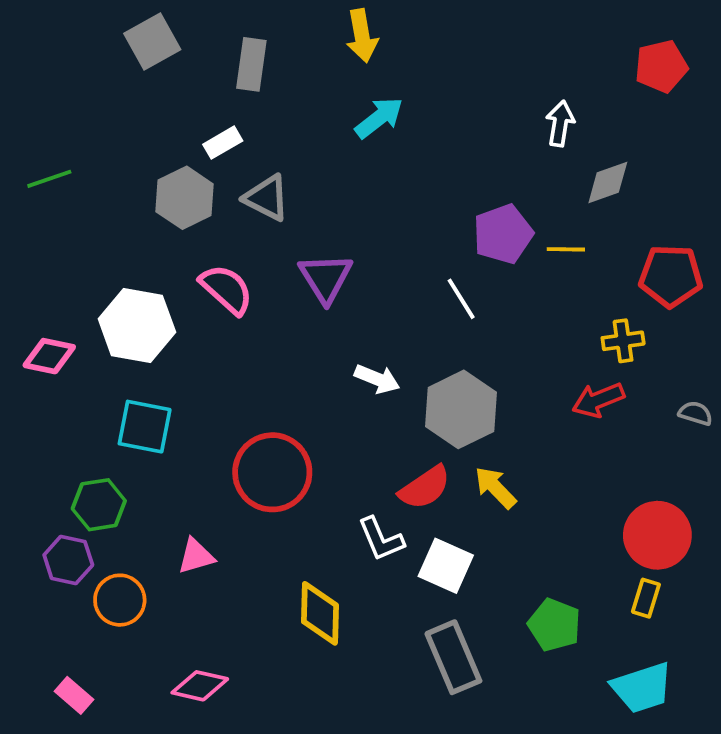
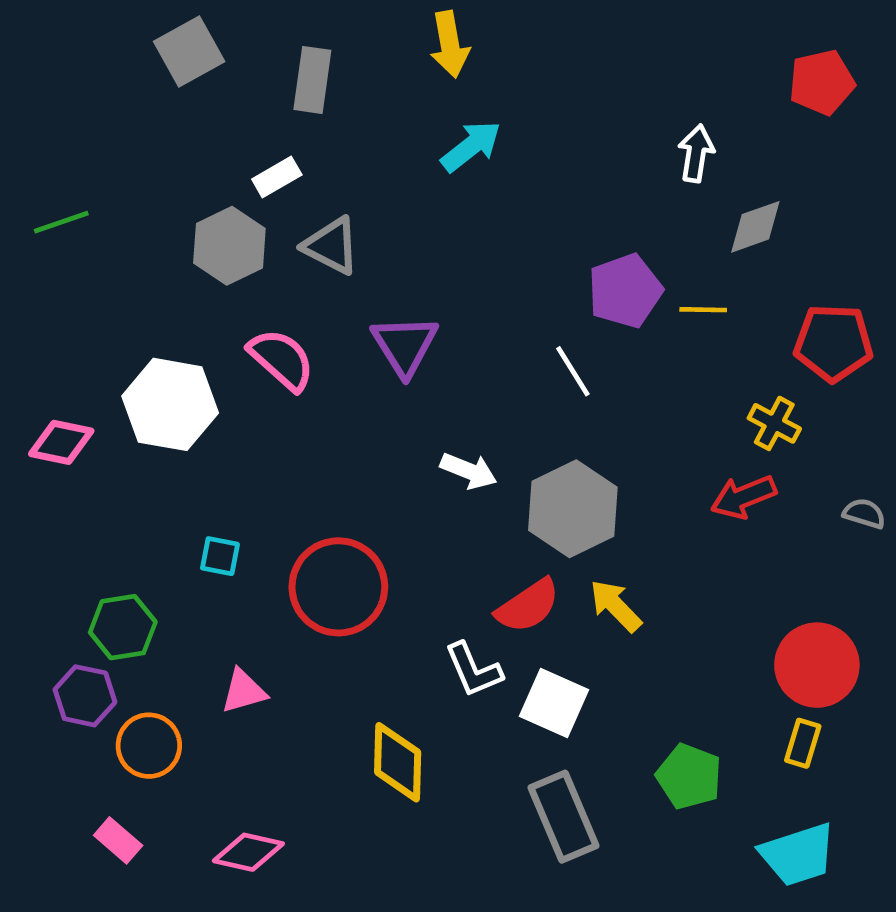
yellow cross: (623, 341) -> (774, 423), turned 36
cyan square: (145, 427) -> (220, 556), moved, size x0.6
pink rectangle: (74, 695) -> (118, 840), moved

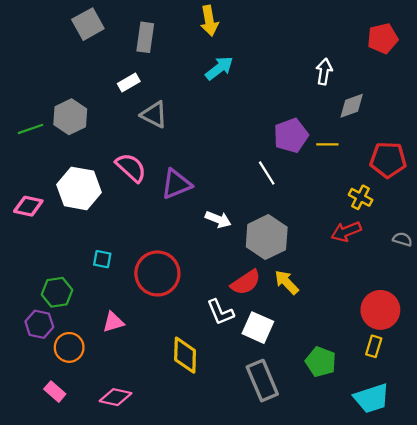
green line: (61, 222) -> (31, 129), moved
gray hexagon: (229, 246) -> (70, 117), moved
purple triangle: (405, 345) -> (176, 184), moved, turned 40

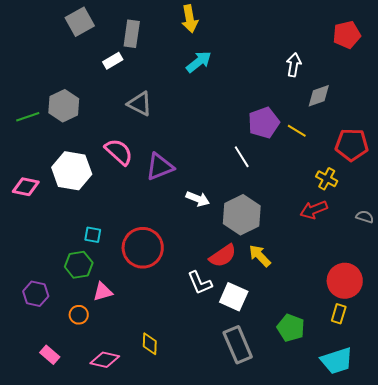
white rectangle: (129, 83) -> (113, 61), moved
yellow line: (327, 144) -> (297, 131), turned 30
green hexagon: (57, 292) -> (79, 265), moved
orange circle: (69, 347) -> (79, 315), moved, size x0.7
yellow diamond: (185, 355) -> (150, 344), moved, size x0.7

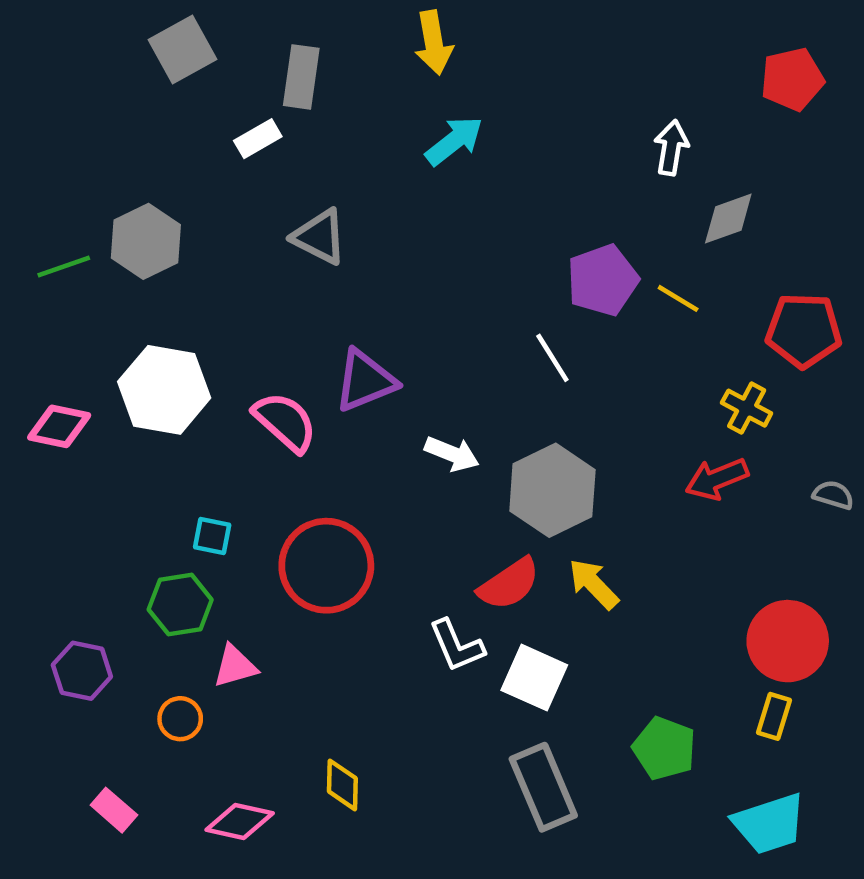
pink semicircle: (119, 152) -> (285, 422), moved

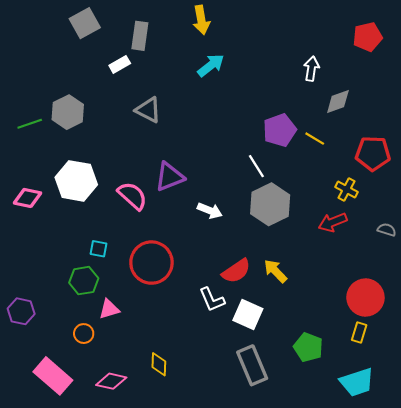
gray hexagon: (552, 490) -> (270, 204), moved
purple hexagon: (82, 671) -> (21, 311), moved
pink rectangle: (114, 810) -> (53, 376), size x1.8

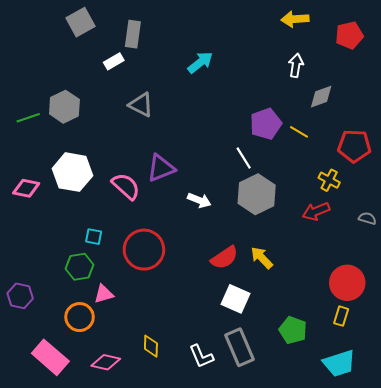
yellow arrow: (201, 20) -> (295, 19), moved, turned 96
white L-shape: (212, 300) -> (201, 356), moved
orange circle: (84, 334) -> (80, 317), size x1.5

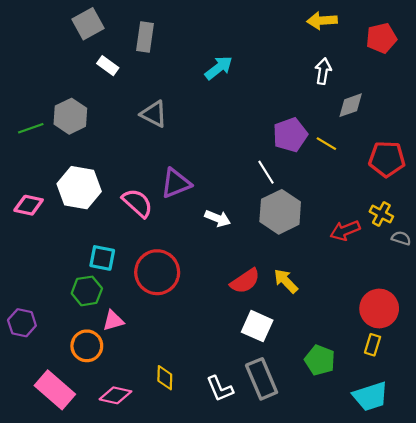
white rectangle: (114, 61) -> (108, 66), moved, turned 66
yellow cross: (329, 180) -> (381, 214), moved
cyan square: (94, 237) -> (102, 258), size x1.4

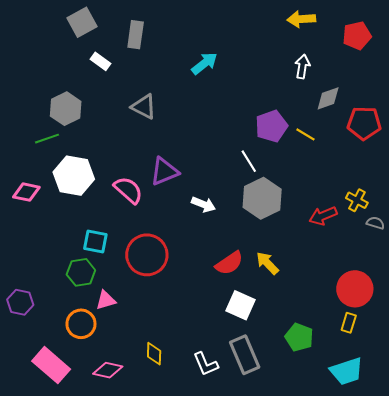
green line: (31, 128) -> (47, 139), moved
red pentagon: (387, 159) -> (364, 123), moved

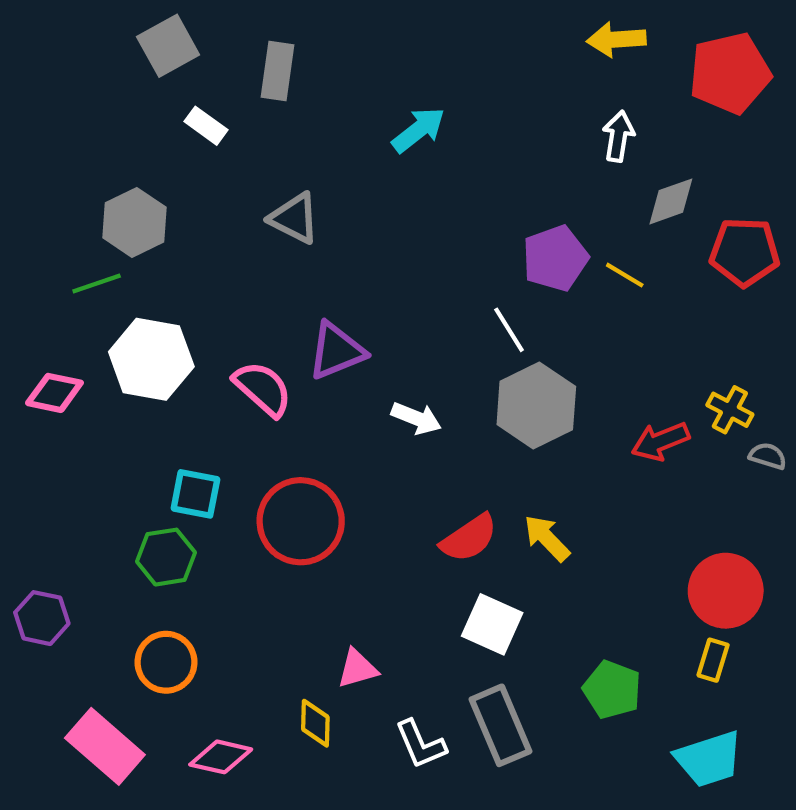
red pentagon: (357, 36) -> (730, 73), size x1.4
pink triangle: (106, 300) -> (357, 669), moved

